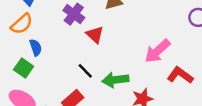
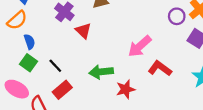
green square: (24, 68) -> (29, 63), moved
black line: (85, 71) -> (55, 66), moved

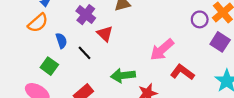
blue semicircle: (29, 42) -> (61, 41), moved
black line: (55, 66) -> (85, 53), moved

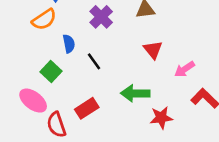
red triangle: (105, 34) -> (153, 50), moved
pink arrow: (162, 50) -> (185, 69), size x0.7

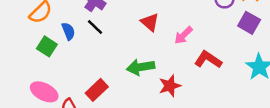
black line: (94, 61) -> (95, 27), moved
green square: (51, 71) -> (47, 46), moved

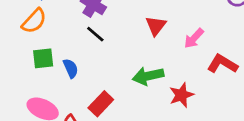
red triangle: (150, 22) -> (156, 26), turned 30
blue semicircle: (68, 31) -> (71, 68), moved
green square: (47, 46) -> (43, 58), turned -36

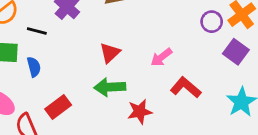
red triangle: (156, 26) -> (110, 53), moved
black line: (95, 34) -> (37, 31), moved, turned -36

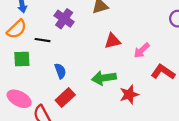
red triangle: (110, 53) -> (113, 41), moved, turned 36
blue semicircle: (34, 67) -> (60, 71), moved

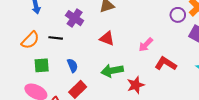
orange semicircle: (17, 29) -> (30, 40), moved
red triangle: (113, 41) -> (107, 38), moved, turned 35
green square: (22, 59) -> (42, 65), moved

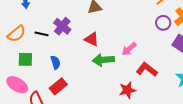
purple cross: (75, 18) -> (62, 26), moved
green arrow: (112, 71) -> (103, 60), moved
red star: (136, 85) -> (127, 90), moved

